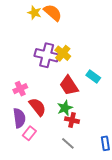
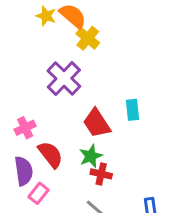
yellow cross: (63, 53) -> (88, 38), moved
purple cross: (47, 55) -> (64, 79), turned 30
cyan rectangle: (93, 76) -> (132, 110), turned 48

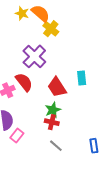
red semicircle: (50, 155) -> (24, 82), moved
red cross: (101, 174) -> (52, 122), moved

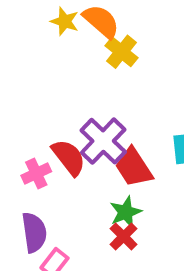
purple cross: (34, 56) -> (103, 141), moved
red cross: (52, 122) -> (124, 236), turned 32

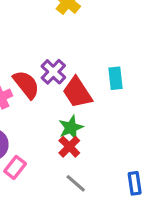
purple cross: (103, 141) -> (53, 72), size x0.7

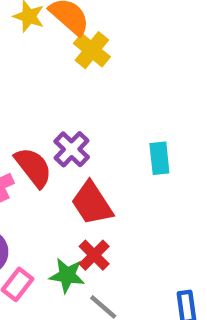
red trapezoid: (77, 93) -> (92, 203), moved
green star: (71, 128) -> (67, 275), moved, turned 30

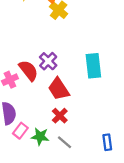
cyan rectangle: (159, 158) -> (93, 66), size x1.5
green star: (67, 275) -> (40, 136), moved

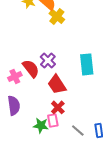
pink rectangle: (20, 131) -> (53, 120), moved, turned -48
gray line: (64, 142) -> (78, 130), moved

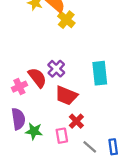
red trapezoid: (57, 84) -> (66, 95), turned -35
red cross: (58, 107) -> (76, 121), moved
green star: (41, 125) -> (34, 131), moved

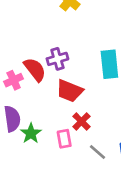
purple cross: (56, 69) -> (57, 59), turned 30
green star: (34, 131) -> (31, 133), turned 30

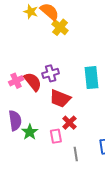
pink cross: (14, 80) -> (16, 81), moved
gray line: (97, 152) -> (76, 154), moved, turned 40

